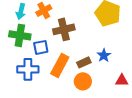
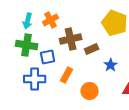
brown rectangle: (84, 62) -> (92, 49), moved
orange rectangle: (60, 65) -> (67, 75), size x0.7

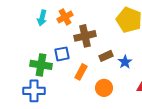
green cross: (27, 45) -> (41, 65), moved
brown rectangle: (92, 49) -> (106, 56), moved
blue cross: (35, 79) -> (34, 91), moved

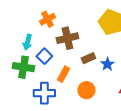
cyan arrow: (42, 18) -> (27, 42), moved
blue square: (62, 54) -> (44, 56), turned -35
blue cross: (34, 91) -> (44, 93), moved

